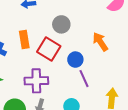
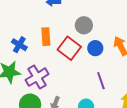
blue circle: (75, 60) -> (95, 48), moved
purple cross: (36, 81) -> (37, 77), moved, turned -35

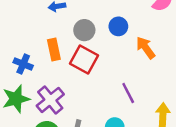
gray circle: (84, 25) -> (84, 30), moved
blue circle: (95, 48) -> (118, 26), moved

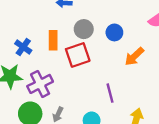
orange arrow: (146, 48) -> (134, 57), turned -110
red square: (84, 60) -> (78, 55), turned 30

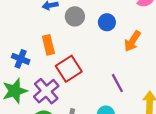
gray circle: (84, 29) -> (75, 16), moved
red square: (78, 55) -> (69, 69), moved

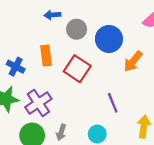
blue circle: (107, 22) -> (109, 39), size x1.5
red square: (69, 69) -> (77, 69), moved, turned -30

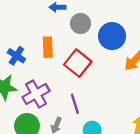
purple line: (113, 103) -> (75, 104), moved

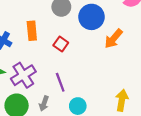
red square: (78, 63) -> (61, 44), size x0.6

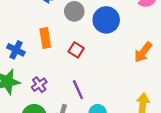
orange arrow: (114, 39) -> (143, 52), moved
purple cross: (23, 75) -> (39, 85), size x0.6

